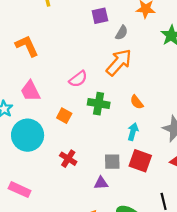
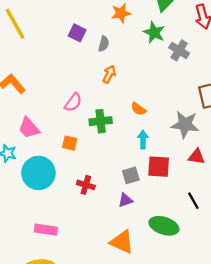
purple square: (100, 16) -> (77, 33), turned -35
orange arrow: (119, 62) -> (109, 74), size x0.6

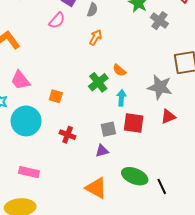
pink semicircle: (73, 102) -> (57, 20), moved
green cross: (101, 121) -> (98, 82), moved, turned -36
red triangle: (197, 157) -> (168, 117), turned -35
black line: (193, 201) -> (162, 186), moved

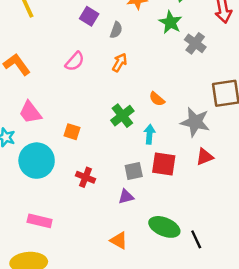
pink semicircle: (57, 20) -> (75, 61), moved
orange semicircle: (119, 70) -> (157, 99), moved
orange triangle: (96, 188) -> (119, 240), size x0.7

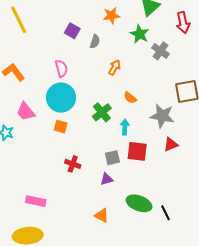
pink semicircle: (75, 61) -> (61, 68), turned -54
orange arrow: (120, 63) -> (114, 67), moved
cyan circle: (37, 161) -> (61, 98), moved

